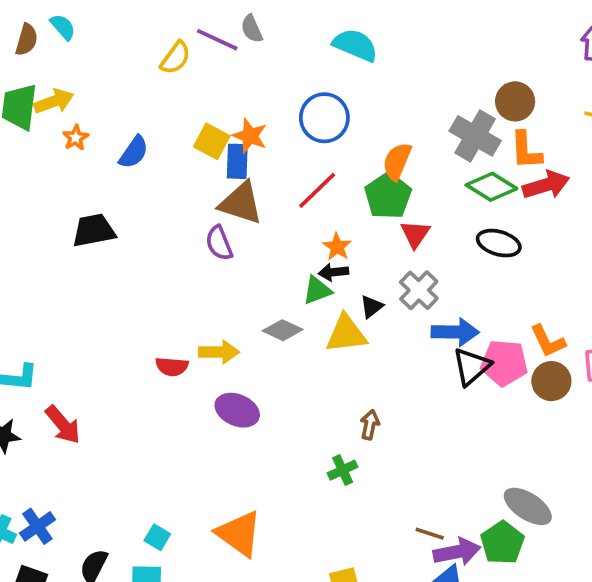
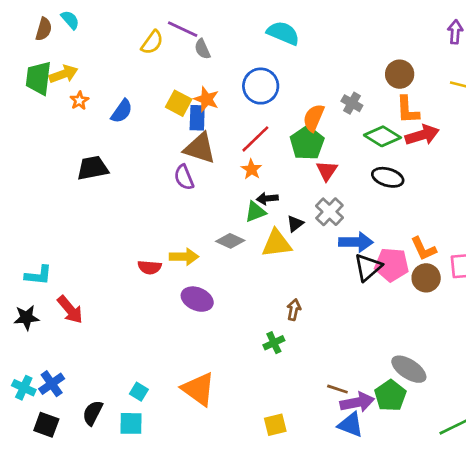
gray semicircle: (252, 29) -> (202, 49), moved
gray cross: (475, 136) -> (352, 103), moved, size x0.6
orange star: (337, 247) -> (251, 169), moved

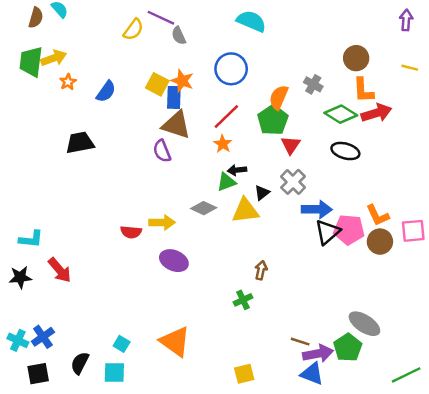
black square: (46, 425) -> (38, 374), turned -30

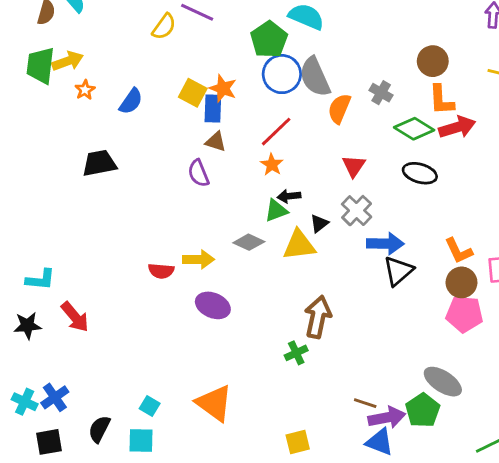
gray semicircle: (179, 36) -> (315, 77), moved, size x1.8
green pentagon: (273, 120) -> (269, 40), moved
brown triangle: (176, 125) -> (216, 142), size x0.6
pink pentagon: (349, 230) -> (464, 314), moved
brown arrow: (261, 270) -> (318, 317), size x1.8

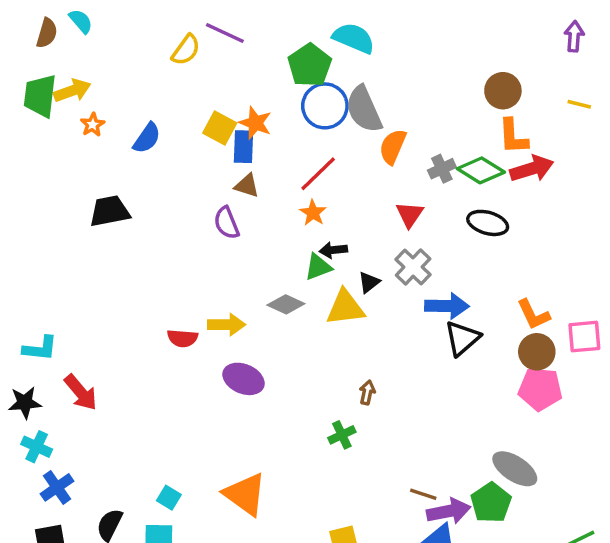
gray cross: (381, 93) -> (442, 169), moved, turned 35
brown arrow: (318, 317) -> (367, 392), size x0.5
cyan cross: (25, 402) -> (37, 447), moved

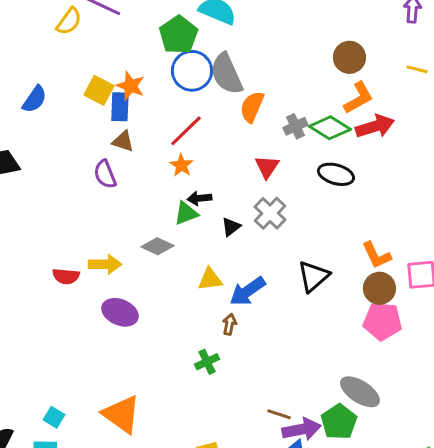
orange L-shape: (513, 136) -> (358, 98), turned -116
blue arrow: (447, 306) -> (247, 291), moved, turned 144
yellow triangle: (345, 308) -> (210, 279), moved, size x0.7

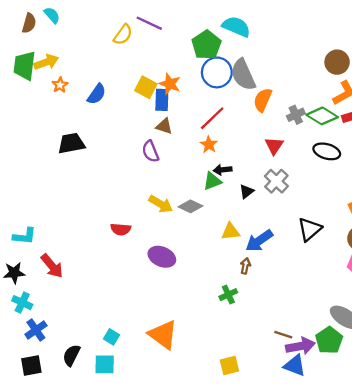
yellow arrow: (105, 264) -> (161, 204), moved, turned 30

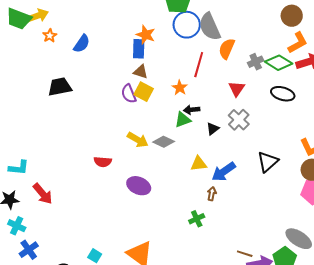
green trapezoid: (24, 66) -> (19, 19), turned -76
yellow square: (146, 87) -> (144, 92), moved
red line: (212, 118) -> (199, 65), moved, turned -30

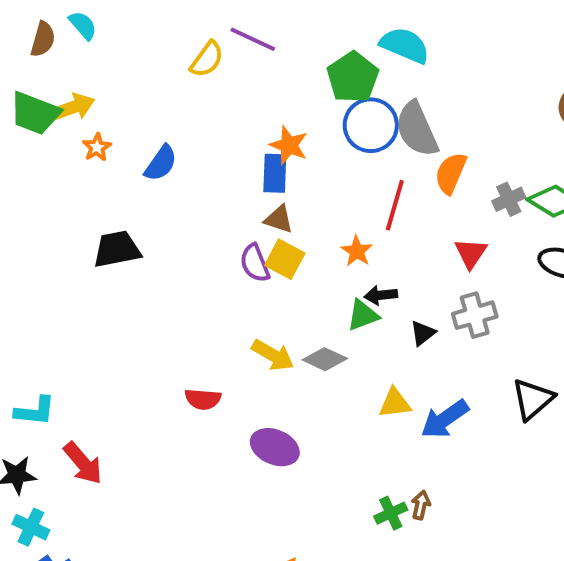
gray cross: (239, 120) -> (475, 315), turned 30
brown arrow: (212, 194) -> (421, 505), moved

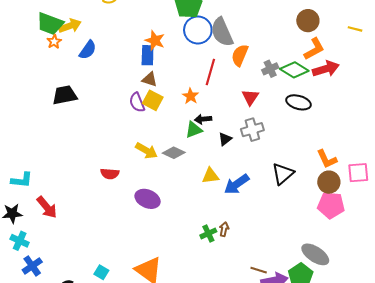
yellow arrow: (73, 107) -> (70, 26), moved
green trapezoid: (35, 113) -> (50, 24), moved

